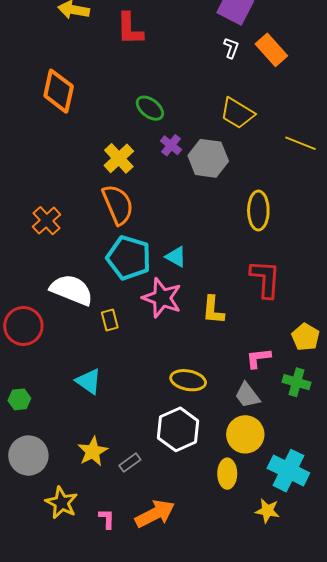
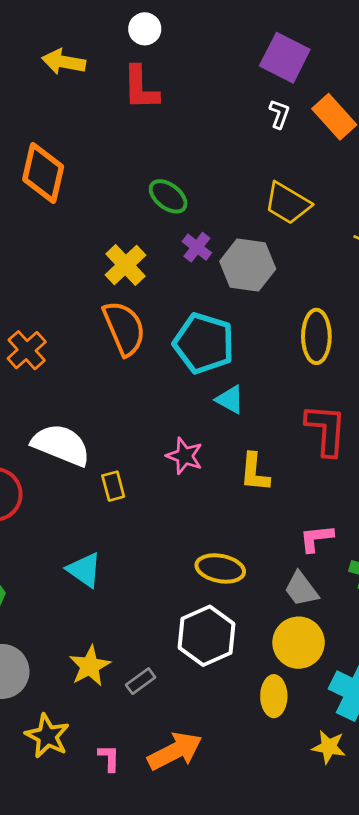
cyan triangle: (176, 257) -> (230, 400), moved
cyan pentagon: (129, 258) -> (204, 343), moved
pink star: (162, 298) -> (185, 456), size x0.7

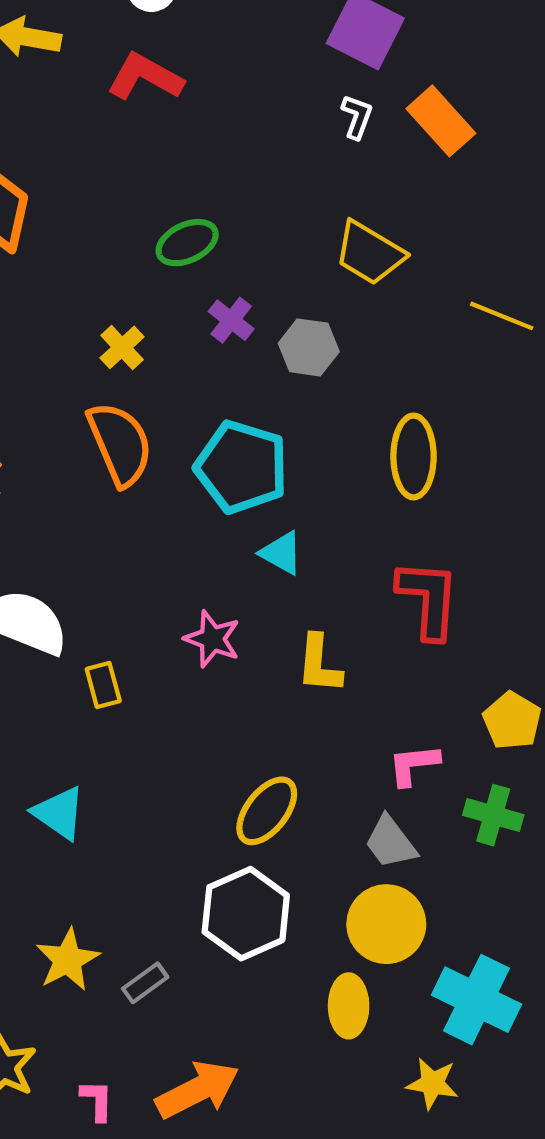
red L-shape: (141, 88) -> (145, 77), turned 120
green ellipse: (168, 196) -> (187, 243), turned -63
yellow cross: (126, 265) -> (122, 347), size x0.7
gray hexagon: (248, 265) -> (309, 347), size x0.7
yellow ellipse: (220, 568) -> (267, 811), turned -63

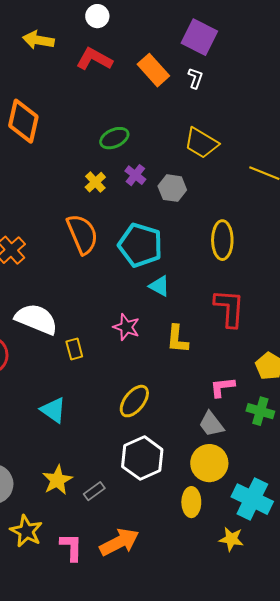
orange rectangle: (441, 121) -> (153, 70), moved
yellow cross: (122, 347) -> (95, 182), moved
yellow ellipse: (267, 811) -> (134, 401), moved
pink L-shape: (97, 1100) -> (71, 547), size x1.4

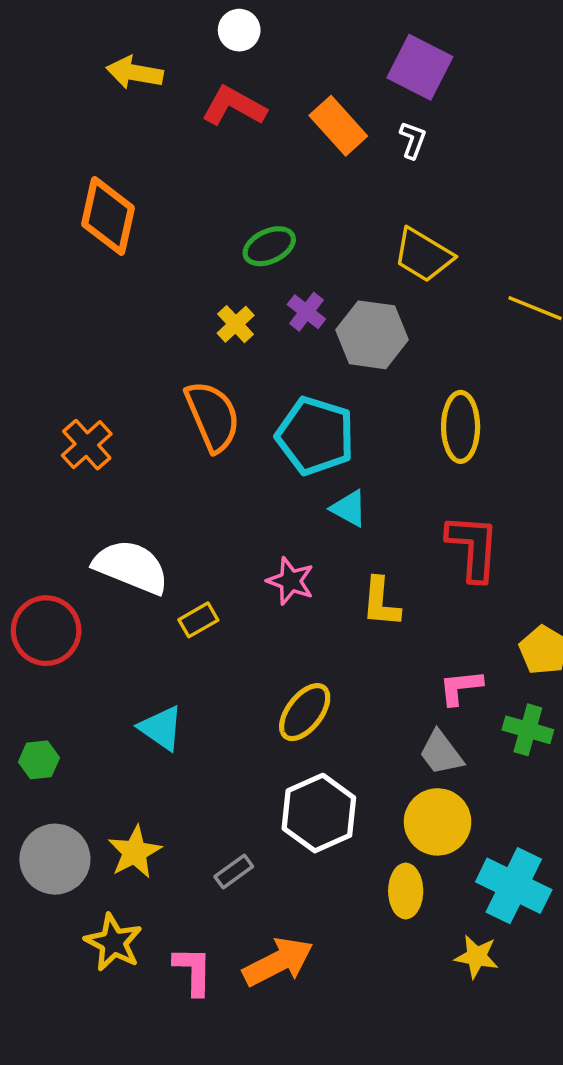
gray hexagon: (172, 188) -> (372, 335), size x1.4
yellow rectangle: (74, 349) -> (198, 620), turned 75
yellow star: (57, 480) -> (135, 852), moved

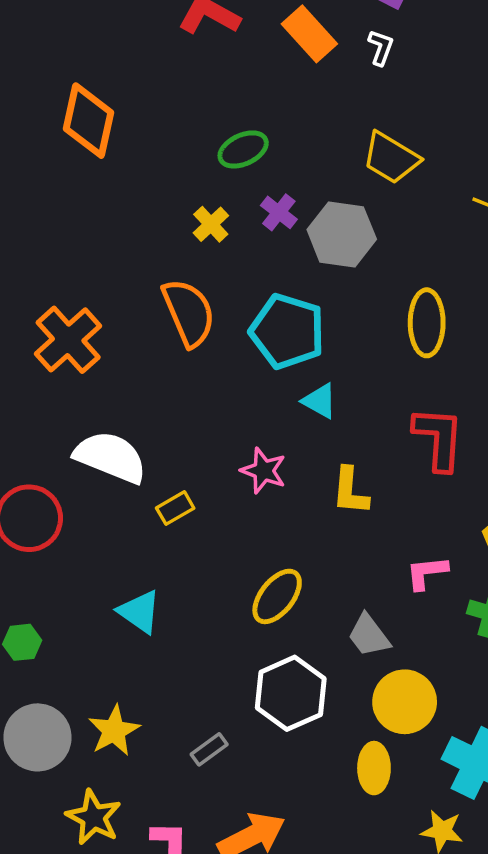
orange cross: (87, 445) -> (68, 340), size x1.4
gray trapezoid: (441, 753) -> (369, 635), moved

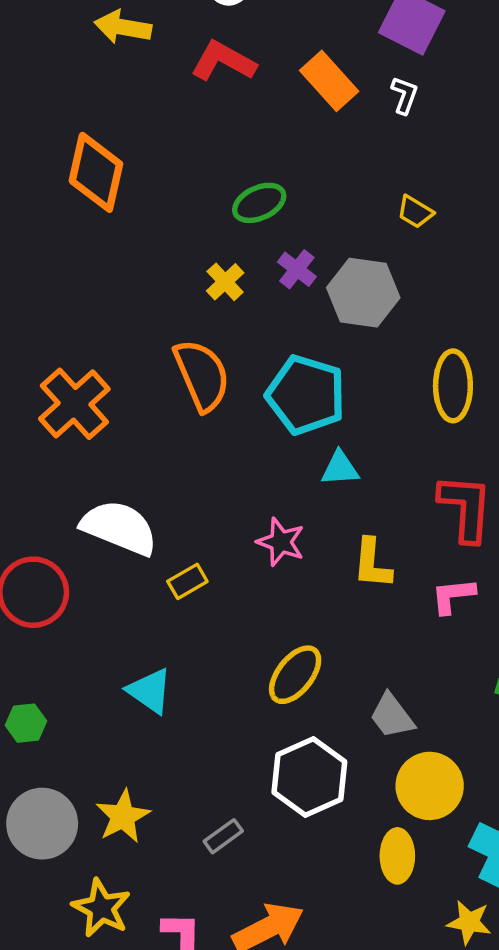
yellow trapezoid: (391, 158) -> (415, 212), size x0.6
cyan triangle: (320, 401) -> (340, 468), turned -33
pink L-shape: (427, 573) -> (453, 596), moved

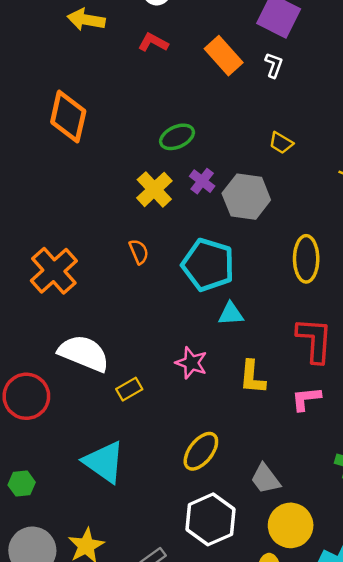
red L-shape: (223, 61) -> (153, 42), size x0.7
yellow cross: (225, 282) -> (154, 189), size x1.4
orange semicircle: (202, 375) -> (139, 252), size x0.5
cyan triangle: (150, 691) -> (104, 462), size x1.4

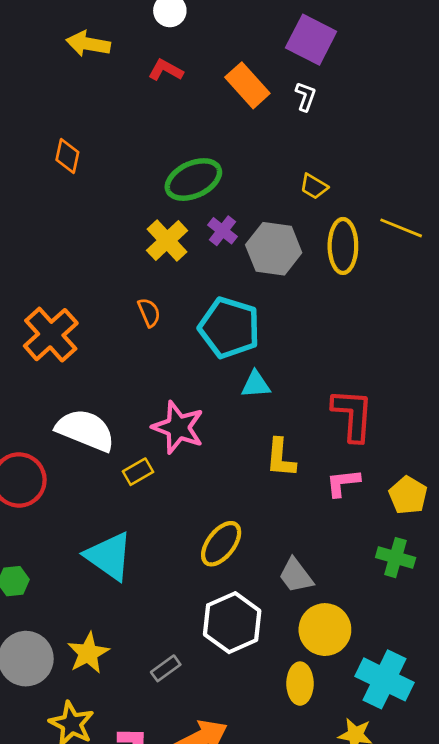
orange diamond: (68, 117) -> (67, 156), size x0.6
green ellipse: (177, 137) -> (193, 180), size x1.4
yellow ellipse: (306, 259) -> (343, 246), moved
pink star: (191, 363) -> (178, 427), moved, size x1.4

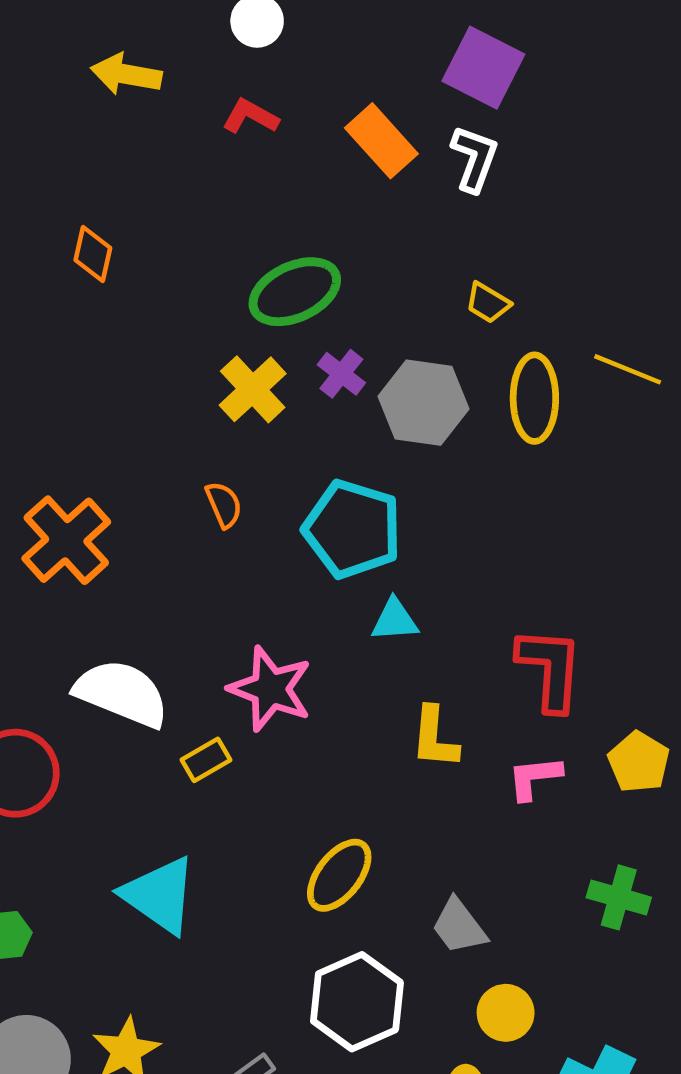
white L-shape: (306, 96) -> (475, 159), size x1.4
yellow pentagon: (408, 495) -> (639, 762), moved
yellow circle: (325, 630) -> (506, 1013), size x0.7

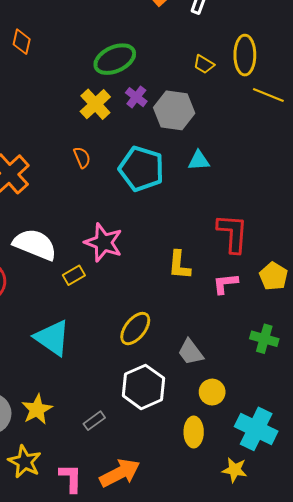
yellow ellipse: (534, 398) -> (245, 55), moved
cyan triangle: (395, 620) -> (199, 161), moved

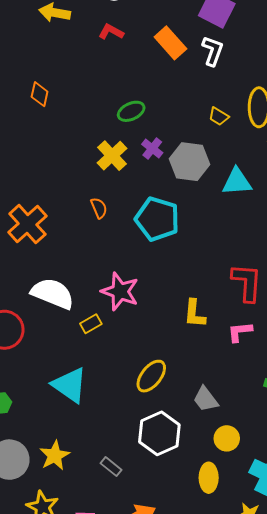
green ellipse: (115, 59) -> (131, 111), size x0.7
cyan triangle: (199, 161) -> (237, 182), moved, size x1.4
gray rectangle: (94, 421) -> (111, 467), turned 75

